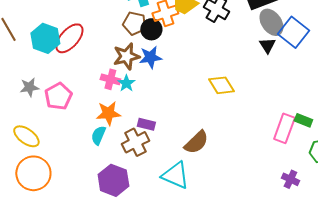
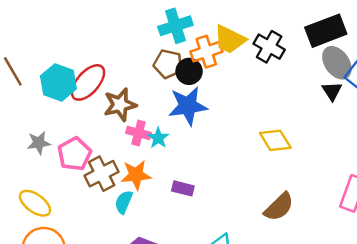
brown star: (126, 56) -> (120, 105), moved
blue star: (150, 57) -> (188, 106), size x1.4
brown cross: (135, 142) -> (102, 174), moved
brown semicircle: (196, 142) -> (279, 207), moved

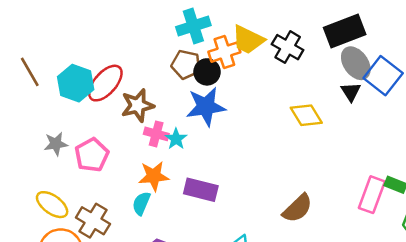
yellow diamond: (275, 140) -> (306, 115), moved
brown cross: (102, 174) -> (93, 221), moved, turned -32
purple rectangle: (183, 188) -> (201, 190), size x1.5

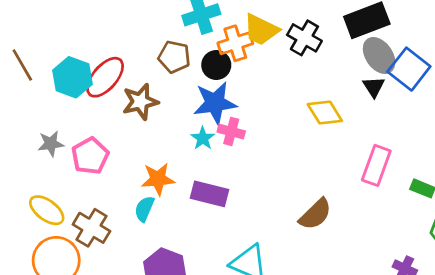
brown pentagon: (186, 64) -> (174, 57), moved
pink cross: (156, 134) -> (231, 131), moved
cyan star: (176, 139) -> (203, 138), moved
pink rectangle: (372, 195) -> (376, 165), moved

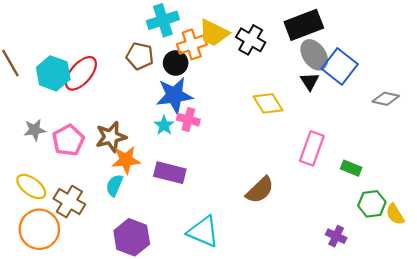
brown star: (140, 102) -> (111, 137), moved

